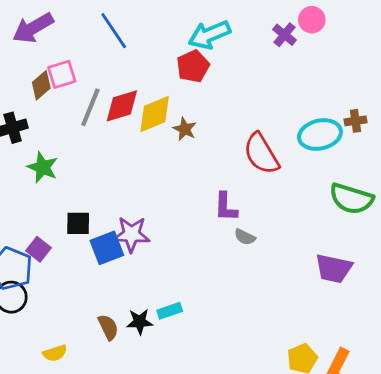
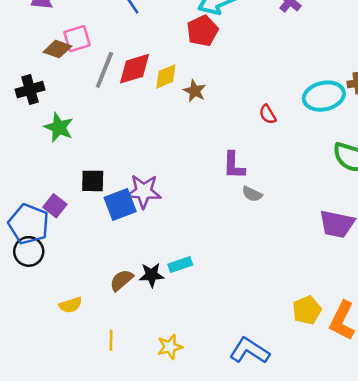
brown diamond: (41, 85) -> (57, 49), turned 60
yellow diamond: (155, 114) -> (166, 76), size x0.7
red semicircle: (261, 154) -> (268, 114), size x0.5
brown semicircle: (108, 327) -> (121, 280), turned -105

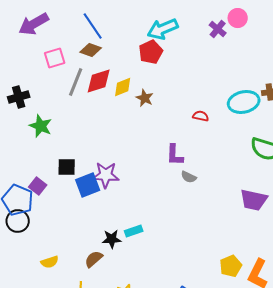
brown diamond: (57, 49) -> (91, 50), moved
red semicircle: (268, 114) -> (201, 116), turned 133
brown semicircle: (121, 280) -> (94, 259), moved

